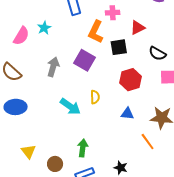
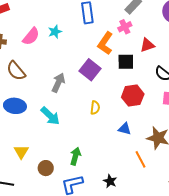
pink cross: (113, 13) -> (125, 27), turned -32
gray arrow: (53, 67) -> (58, 83), moved
cyan arrow: (70, 106) -> (50, 116), moved

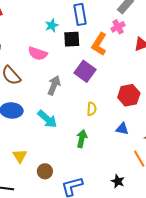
cyan star: (55, 32) -> (52, 25), moved
pink semicircle: (31, 36) -> (38, 54), moved, turned 72
black square: (126, 62) -> (72, 39), moved
green arrow: (75, 156) -> (82, 139), moved
black star: (110, 181) -> (118, 181), moved

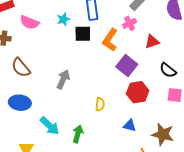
pink semicircle: (38, 54) -> (29, 22), moved
purple square: (85, 71) -> (127, 65), moved
cyan arrow: (47, 119) -> (50, 126), moved
green arrow: (82, 139) -> (78, 134), moved

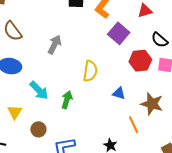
red hexagon: (138, 92) -> (140, 61), moved
yellow semicircle: (100, 104) -> (90, 71), size x1.5

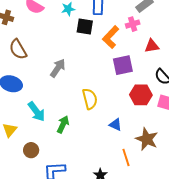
purple square: (119, 33) -> (123, 65), turned 30
yellow semicircle: (90, 71) -> (90, 99), turned -30

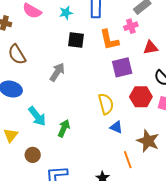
black square: (85, 26) -> (76, 40), moved
orange L-shape: (111, 37) -> (109, 40), turned -55
yellow semicircle: (90, 99) -> (106, 104), moved

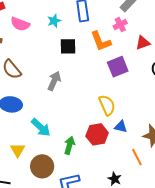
red hexagon: (141, 97) -> (97, 134), moved
green arrow: (64, 128) -> (69, 145), moved
brown circle: (33, 155) -> (42, 166), size x1.5

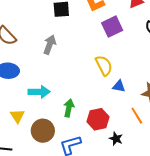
cyan arrow: (41, 127) -> (39, 92), turned -40
red hexagon: (97, 134) -> (98, 119), moved

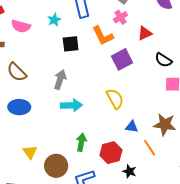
blue triangle: (119, 86) -> (132, 127), moved
cyan arrow: (39, 92) -> (71, 105), moved

